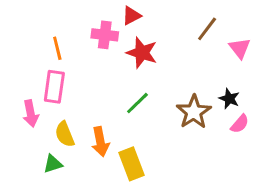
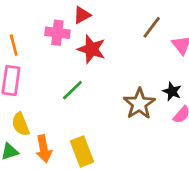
green line: (137, 103) -> (72, 90), moved
orange arrow: (100, 142) -> (44, 149), moved

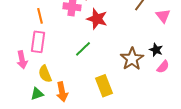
yellow rectangle: (82, 151) -> (104, 86), moved

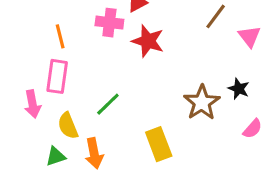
green line: (83, 49) -> (108, 104), moved
pink semicircle: (163, 67) -> (253, 129), moved

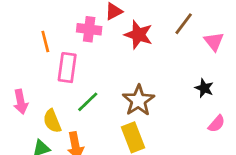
red star: (148, 41) -> (138, 35), moved
pink rectangle: (57, 76) -> (67, 68), moved
brown star: (202, 103) -> (138, 100), moved

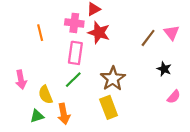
brown line: (184, 24) -> (148, 38), moved
red star: (138, 35) -> (99, 33), moved
pink rectangle: (67, 68) -> (75, 53), moved

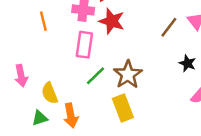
green line: (73, 80) -> (96, 76), moved

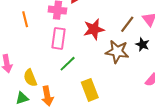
red star: (112, 21) -> (94, 29), moved, turned -30
black star: (187, 63) -> (142, 44), moved
brown star: (128, 75) -> (117, 52), moved, turned -30

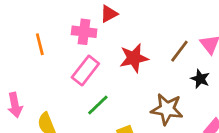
pink rectangle: (58, 38) -> (85, 70), turned 30
brown star: (117, 52) -> (167, 109), moved

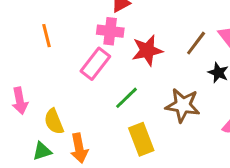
pink cross: (84, 32) -> (110, 31), moved
green line: (98, 105) -> (126, 98), moved

